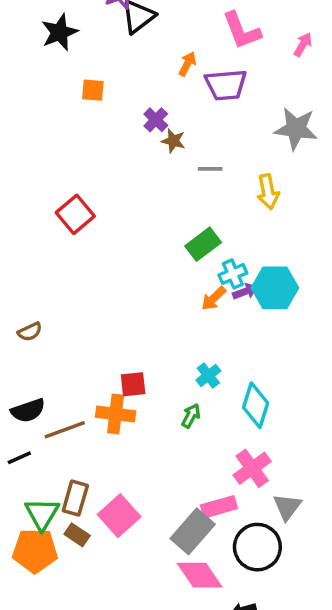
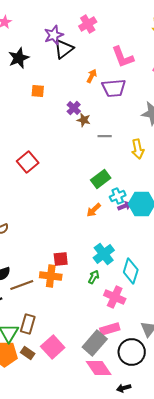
orange arrow: (214, 298) -> (94, 210), moved
cyan cross: (208, 375) -> (104, 254), size x1.5
pink cross: (252, 468) -> (115, 297), moved, turned -30
pink square: (119, 516) -> (53, 347), moved
brown rectangle: (77, 535) -> (28, 353), moved

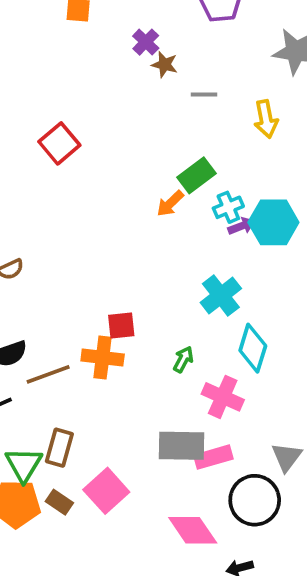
orange arrow: (94, 210) -> (170, 204), moved
cyan cross: (104, 254) -> (221, 296), moved
gray rectangle: (95, 343) -> (181, 446), moved, turned 50

